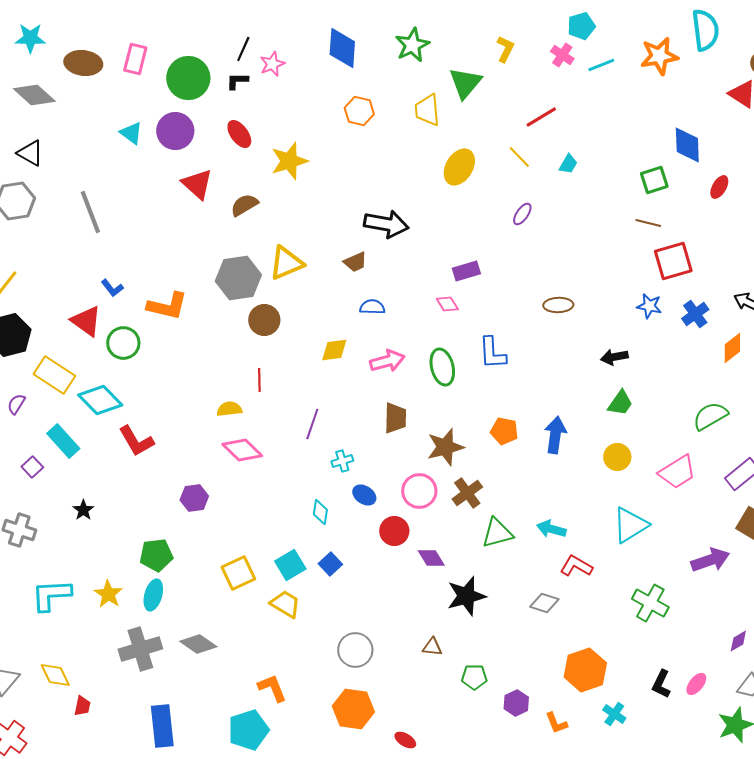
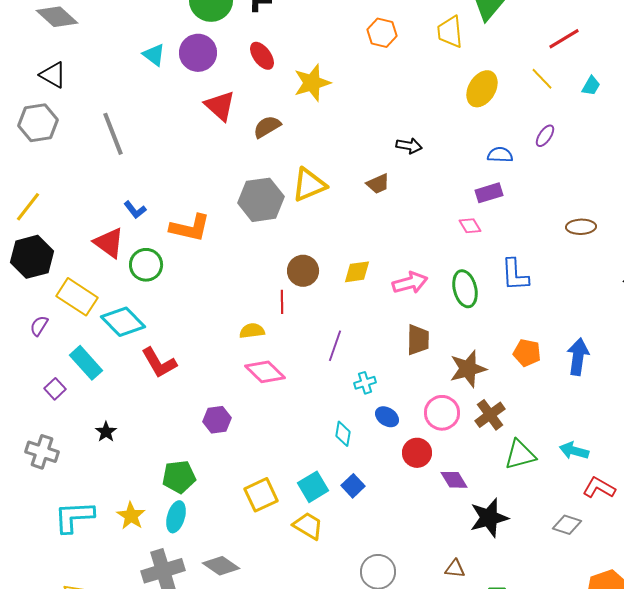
black arrow: (386, 224) -> (409, 146), size x0.6
blue semicircle: (372, 307) -> (500, 155), moved
brown circle: (264, 320) -> (303, 271), moved

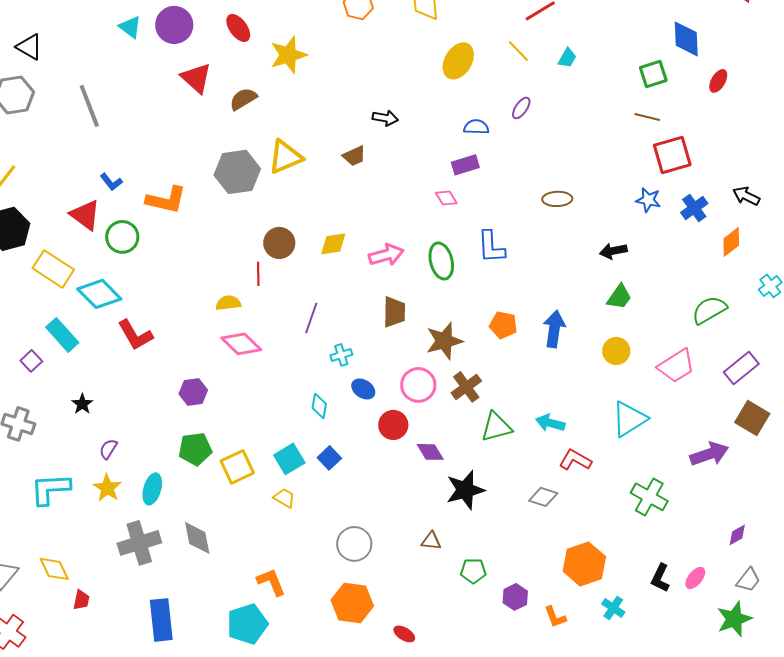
purple semicircle: (39, 326) -> (108, 449), moved
green pentagon: (179, 477) -> (195, 449), moved
yellow trapezoid: (308, 526) -> (284, 498), size x0.7
gray diamond: (221, 566) -> (197, 538), turned 45

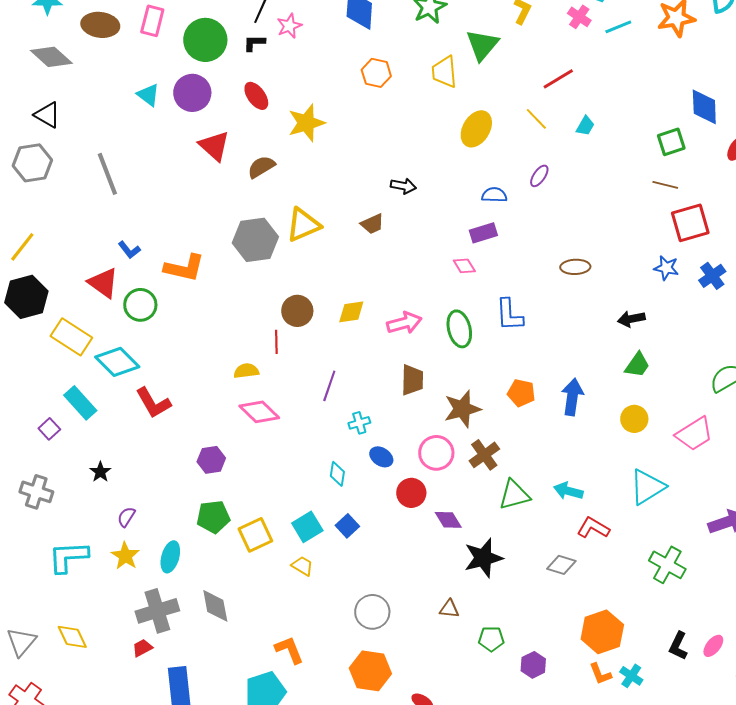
red trapezoid: (81, 600) -> (142, 648), moved, turned -130
orange L-shape: (555, 617) -> (600, 674), moved

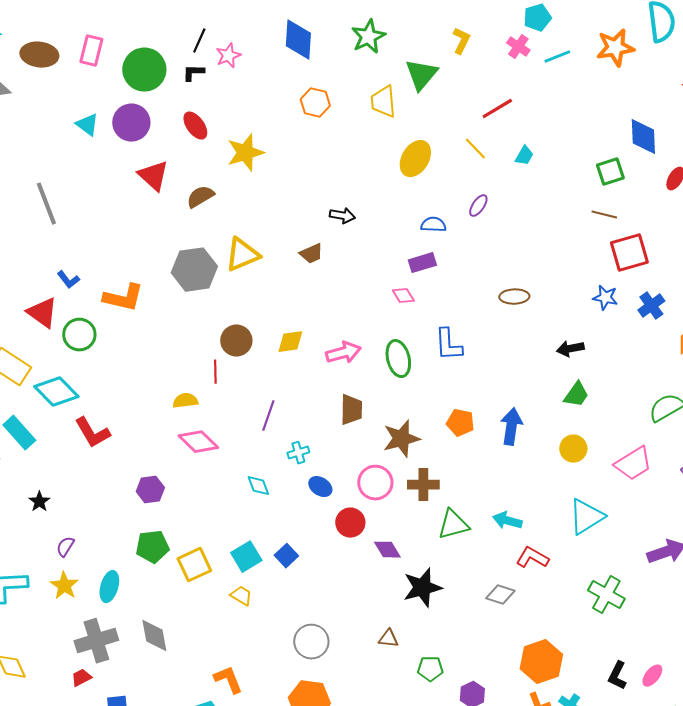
brown cross: (484, 455) -> (423, 485), turned 36
cyan diamond: (337, 474) -> (258, 486), moved, turned -30

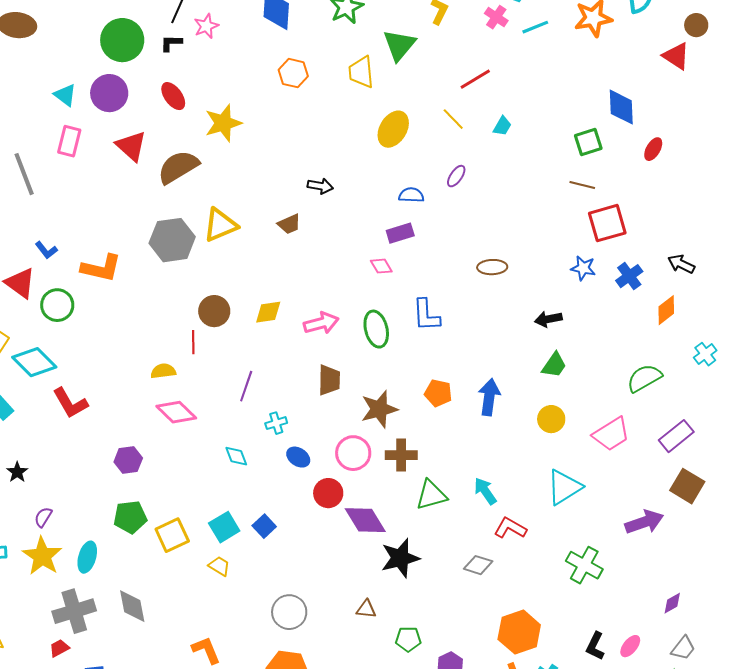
pink rectangle: (91, 51) -> (69, 141), moved
brown semicircle: (200, 197) -> (178, 167), size x1.5
cyan arrow: (507, 521) -> (485, 491), turned 40
purple diamond: (387, 550) -> (365, 520), size x1.5
yellow star: (64, 586) -> (42, 556), size x1.4

